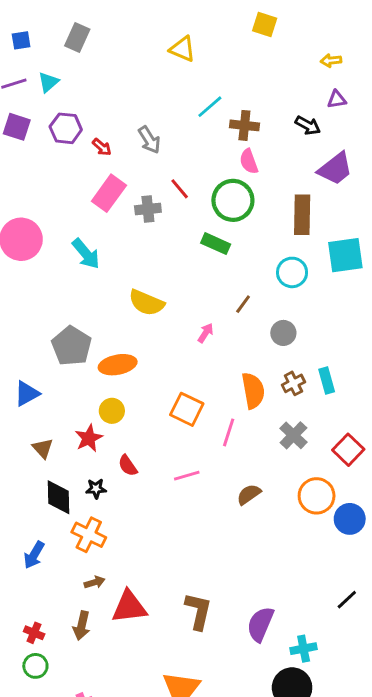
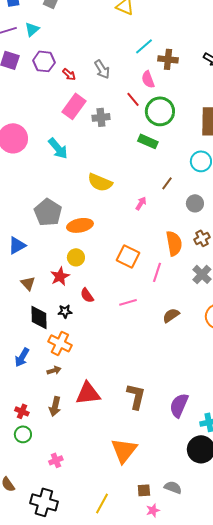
pink semicircle: (249, 161) -> (148, 79), moved
red line: (180, 189) -> (133, 99), moved
brown arrow: (95, 582) -> (54, 370), moved

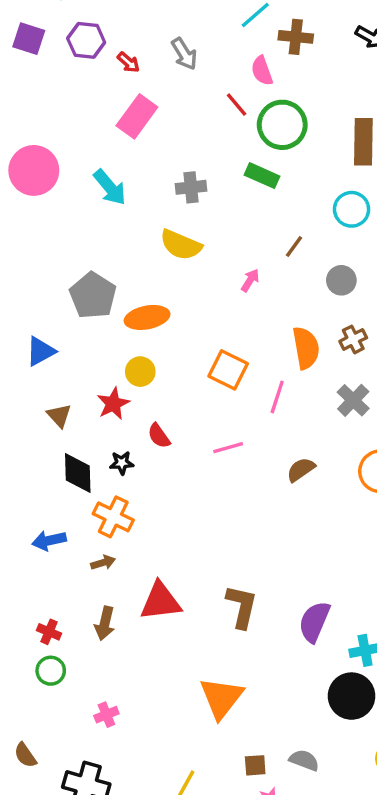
gray cross: (101, 117) -> (191, 187), moved
blue arrow: (22, 357) -> (49, 541), turned 48

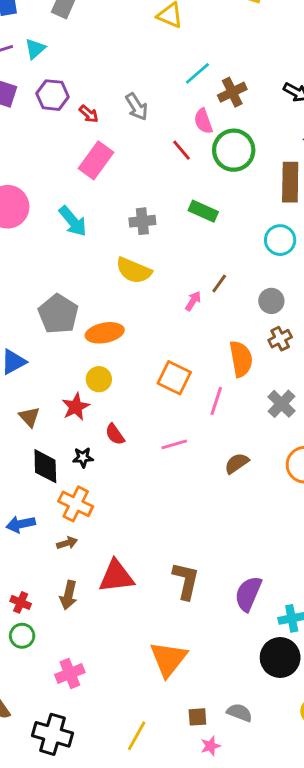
brown cross: (296, 37) -> (232, 92), turned -32
green circle: (282, 125) -> (234, 150), moved
brown line: (294, 246) -> (219, 284), moved
brown cross: (353, 339) -> (280, 339), moved
pink cross: (106, 715) -> (70, 673), size x1.4

